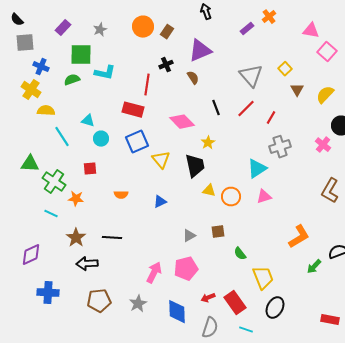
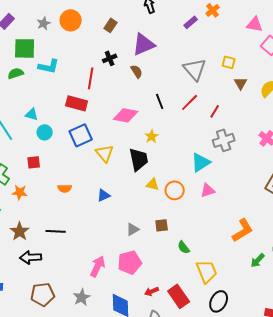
orange circle: (143, 27) -> (71, 20), moved
yellow square: (285, 69) -> (229, 62), turned -32
pink diamond: (182, 122) -> (126, 115), turned -35

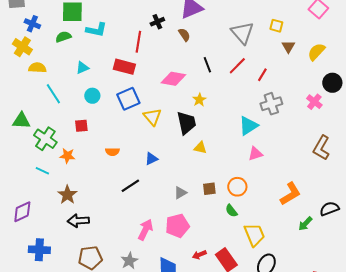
cyan triangle: (32, 114) -> (82, 68), moved, turned -40
orange circle: (175, 190) -> (237, 187), moved
black line: (56, 231) -> (130, 186), moved, turned -36

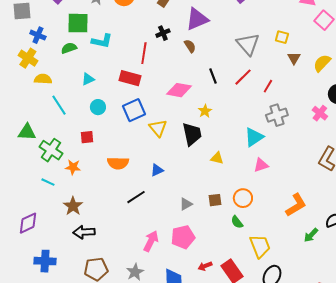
yellow triangle: (200, 148) -> (217, 158), moved
orange semicircle: (112, 152) -> (118, 163), size x1.5

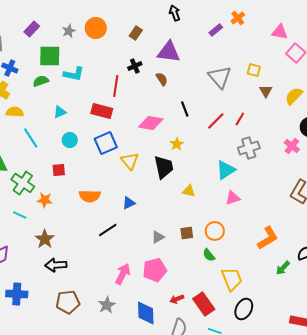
purple triangle: (197, 19) -> (169, 52), turned 30
red line: (243, 77) -> (216, 121), moved

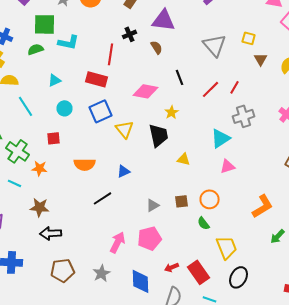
brown star: (45, 239) -> (40, 207), turned -30

